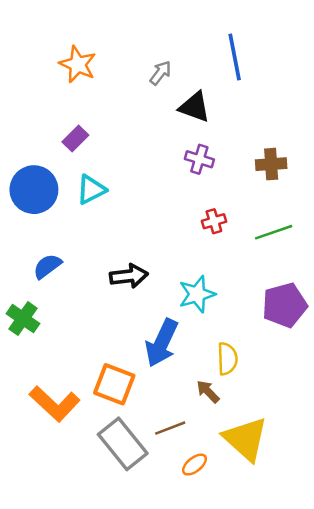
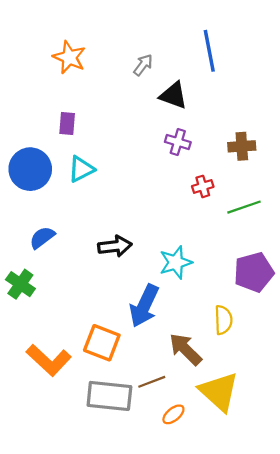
purple rectangle: (75, 139) -> (67, 124), turned -40
red cross: (214, 221) -> (203, 186), moved
yellow semicircle: (227, 359) -> (223, 320), moved
brown arrow: (208, 392) -> (185, 349), size x1.6
gray rectangle: (123, 444) -> (109, 396), turned -45

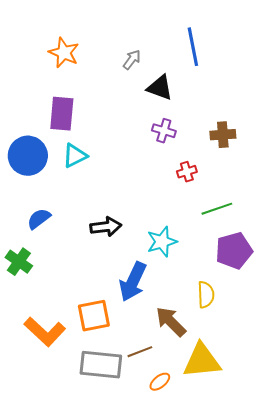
purple rectangle: (67, 124) -> (62, 114), size x1.6
green line: (244, 207) -> (217, 209), moved
orange square: (102, 343) -> (94, 316), turned -32
yellow triangle: (219, 392) -> (202, 361), turned -48

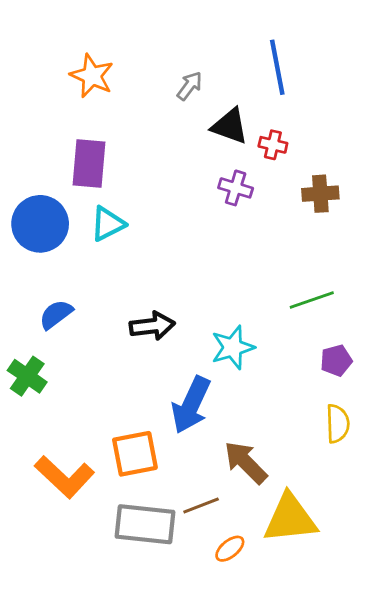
red cross: (187, 172) -> (273, 145), moved, turned 30
purple pentagon: (234, 251) -> (336, 360), size x0.6
yellow semicircle: (206, 295) -> (338, 424), moved

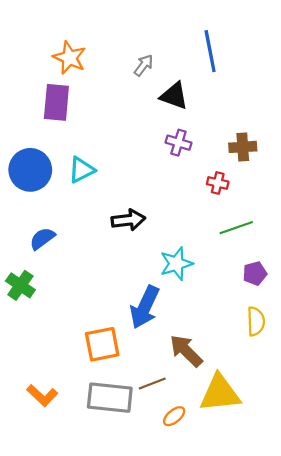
red cross: (273, 145) -> (218, 183), moved
purple rectangle: (89, 163) -> (56, 102), moved
black arrow: (152, 326) -> (128, 220), moved
orange L-shape: (65, 477) -> (42, 395), moved, size x0.7

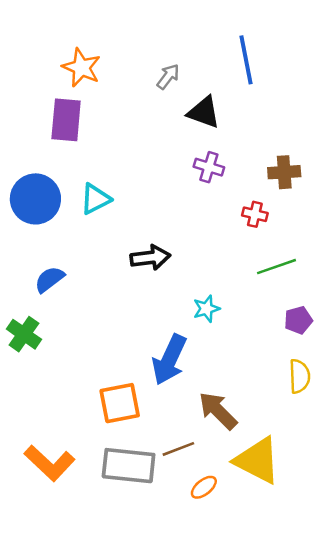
cyan star: (176, 264) -> (206, 309), size x0.7
yellow triangle: (220, 393) -> (257, 460), turned 33
orange L-shape: (42, 395) -> (49, 463), size x1.4

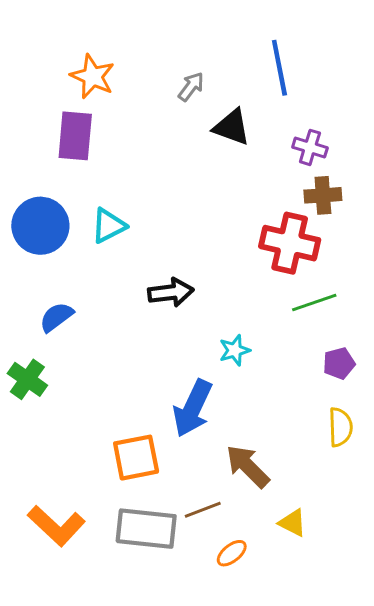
purple cross: (209, 167) -> (310, 147), moved
red cross: (255, 214) -> (290, 243), size x2.0
yellow triangle: (257, 460) -> (293, 523), size x0.5

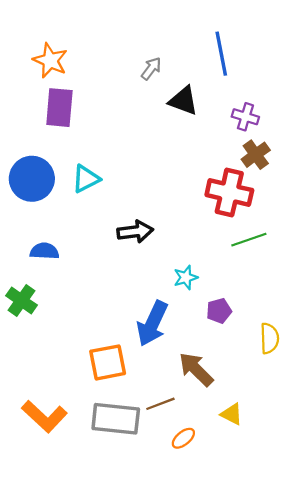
orange star: (93, 76) -> (50, 61), moved
brown cross: (323, 195) -> (256, 155), turned -32
blue semicircle: (56, 317) -> (44, 251), turned 40
purple pentagon: (339, 363) -> (219, 311), moved

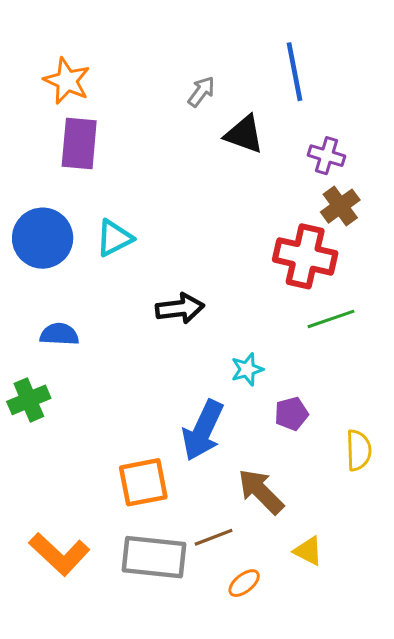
green cross: (22, 300) -> (29, 400), turned 32

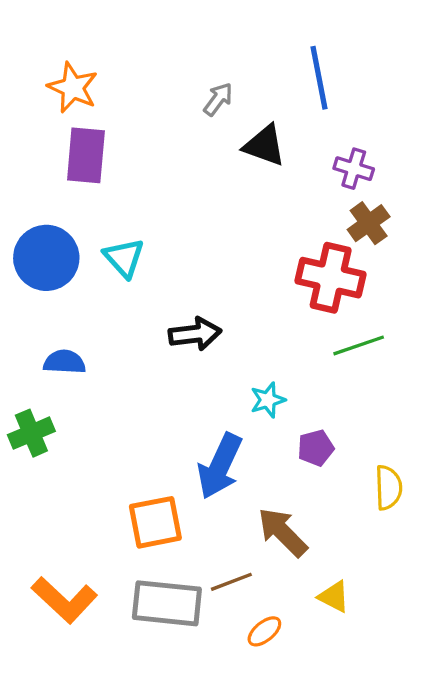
cyan triangle: (114, 238) -> (124, 258), turned -45

